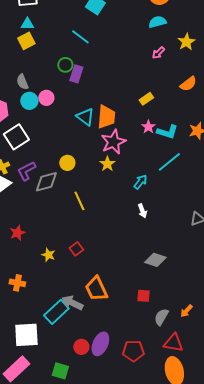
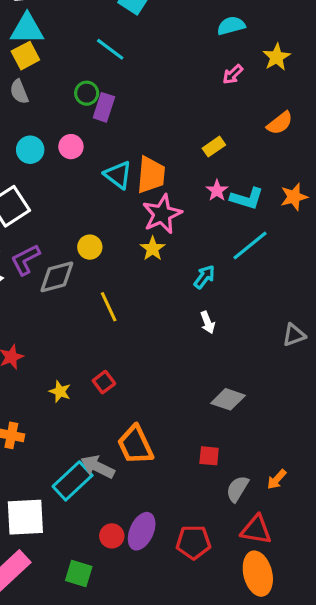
cyan triangle: (27, 24) -> (27, 29), size x1.6
gray semicircle: (22, 82) -> (19, 92), moved
pink circle: (46, 98) -> (71, 147), moved

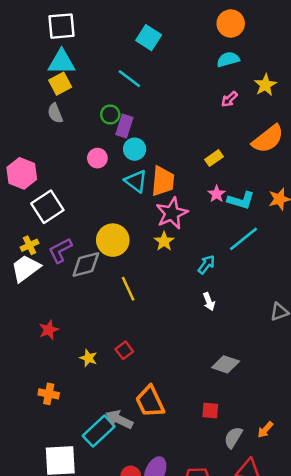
orange semicircle: (280, 123) -> (268, 139), size x1.5
cyan circle: (30, 150) -> (135, 149), moved
yellow circle: (90, 247) -> (113, 240), size x1.6

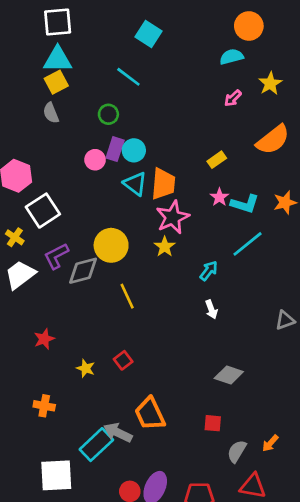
orange circle: (231, 23) -> (249, 26), moved
purple rectangle: (124, 126) -> (115, 149), moved
yellow cross: (29, 245) -> (15, 237), moved, turned -30

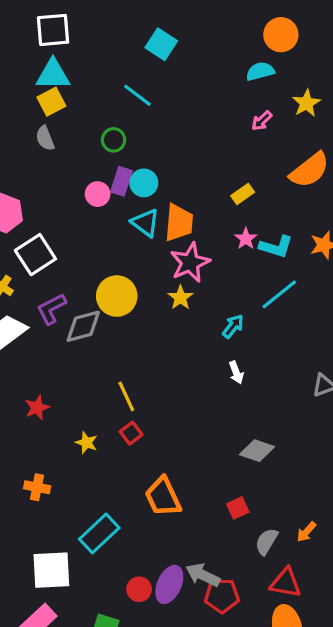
yellow line: (127, 296) -> (126, 396), moved
red square: (213, 423) -> (238, 508), turned -30
gray arrow: (118, 433) -> (203, 575), moved

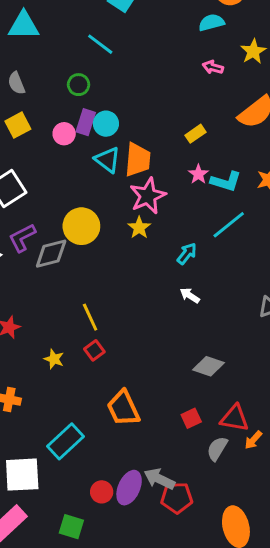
yellow square: (51, 102) -> (18, 125), moved
pink arrow: (262, 121) -> (213, 67), turned 60
white arrow: (236, 373) -> (190, 295), turned 144
red triangle: (286, 583) -> (235, 418), moved

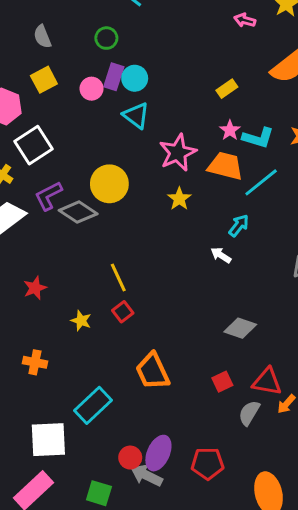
orange trapezoid: (138, 160) -> (225, 166), moved, turned -81
yellow star: (139, 228) -> (179, 199), moved
gray diamond: (51, 254) -> (78, 212), turned 48
cyan arrow: (187, 254) -> (239, 225), moved
gray arrow: (159, 479) -> (147, 475), moved

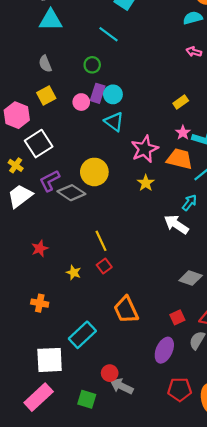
white arrow: (221, 255) -> (176, 224), size x1.6
purple ellipse: (158, 453) -> (164, 350), moved
red pentagon: (208, 463) -> (180, 389), moved

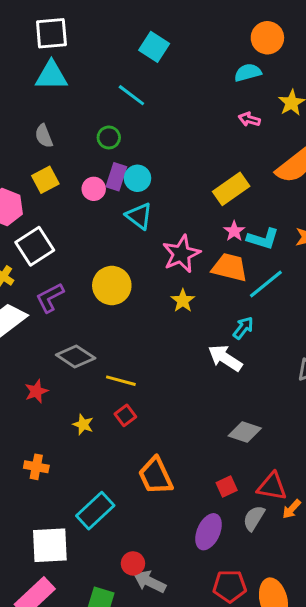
yellow rectangle: (181, 102) -> (231, 189), size x1.6
gray diamond: (71, 193) -> (76, 357), moved
yellow line: (101, 241) -> (121, 381), turned -50

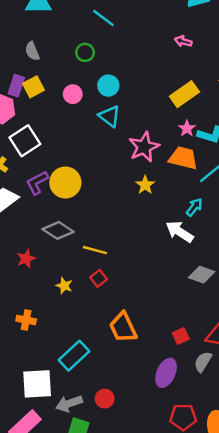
pink arrow: (249, 119) -> (183, 41), moved
purple rectangle: (116, 177) -> (16, 86), moved
yellow circle: (112, 286) -> (65, 183), moved
gray diamond: (245, 432) -> (202, 275), moved
gray arrow: (150, 582) -> (69, 404), moved, turned -45

